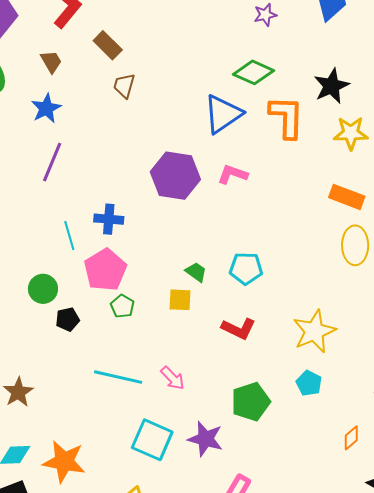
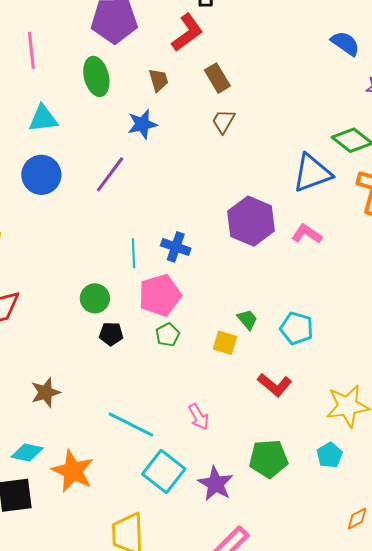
purple line: (52, 162) -> (110, 174), moved
cyan line: (118, 377) -> (131, 425), moved

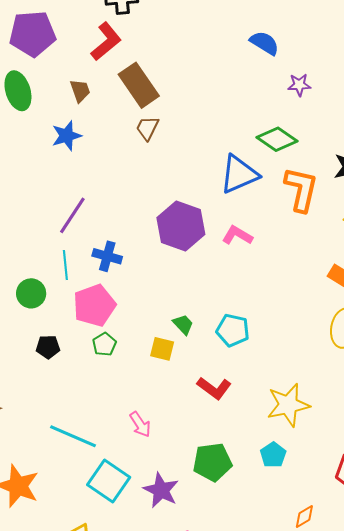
brown rectangle: (217, 78) -> (139, 85), size x1.5
purple line: (110, 174) -> (72, 215), moved
green circle: (95, 298) -> (31, 293), moved

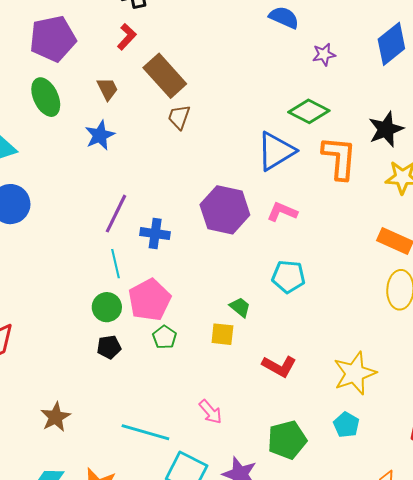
red L-shape: (106, 42) -> (127, 37), size x0.7
blue cross: (107, 256) -> (155, 234), moved
green circle: (31, 293) -> (107, 307), moved
cyan pentagon: (233, 330) -> (288, 277), moved

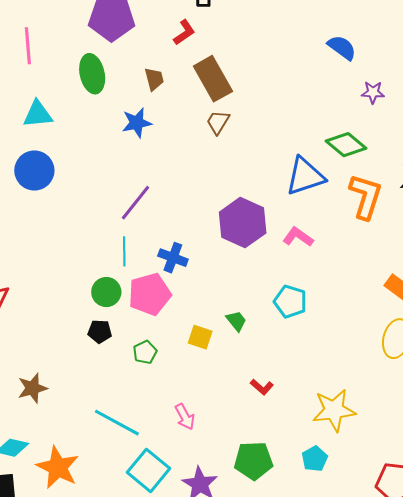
blue cross: (155, 234) -> (173, 258), moved
yellow square: (222, 334) -> (200, 337), moved
green pentagon: (164, 337) -> (145, 352), moved
red L-shape: (279, 366) -> (262, 387), size x0.7

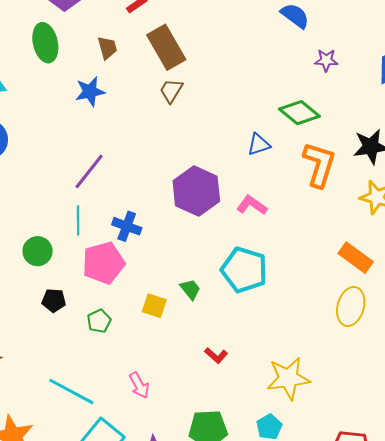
blue triangle: (305, 176) -> (259, 144), size x0.6
green circle: (106, 292) -> (38, 251), moved
cyan pentagon: (290, 302) -> (244, 270), size x1.4

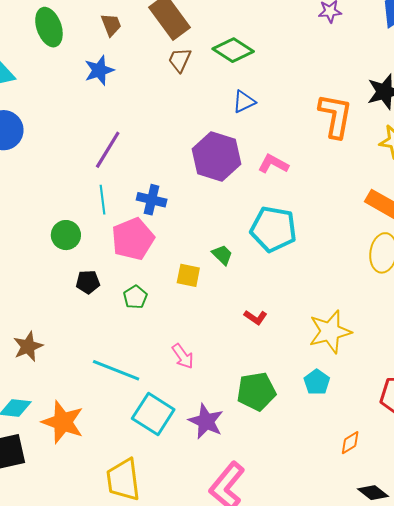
green diamond: (299, 113) -> (233, 50), moved
blue triangle: (259, 144) -> (244, 102), moved

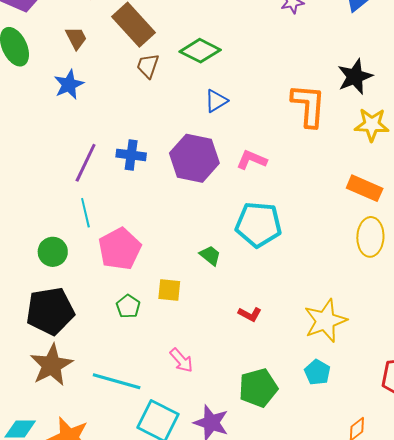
blue cross: (152, 200) -> (131, 155), moved
yellow square: (188, 275) -> (169, 290), moved
black pentagon: (88, 282) -> (50, 311), moved, size x2.0
brown star: (28, 346) -> (51, 365), moved, size x1.4

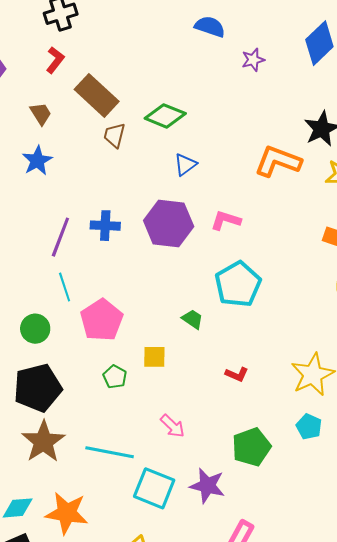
orange L-shape: (309, 105) -> (278, 161), turned -69
cyan pentagon: (258, 225) -> (238, 284), turned -30

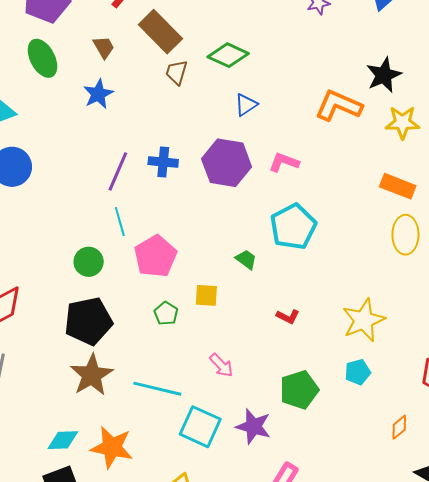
cyan pentagon: (309, 427) -> (358, 372), turned 30

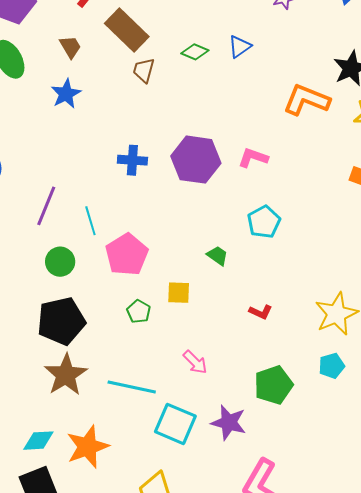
green diamond: (228, 55) -> (195, 52), size x0.7
blue triangle: (246, 105) -> (240, 47), moved
purple line: (118, 171) -> (46, 206), moved
cyan pentagon: (293, 227) -> (264, 222), size x0.7
orange star: (112, 447) -> (88, 447), turned -30

